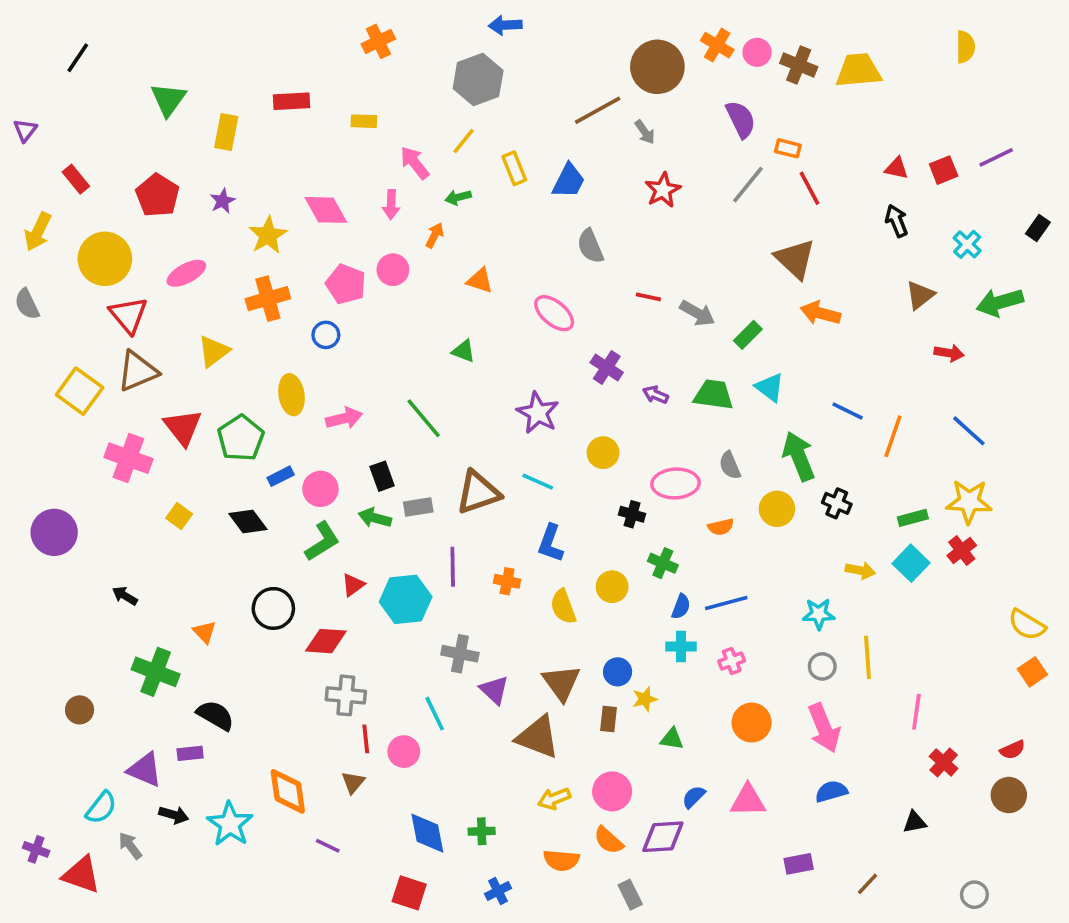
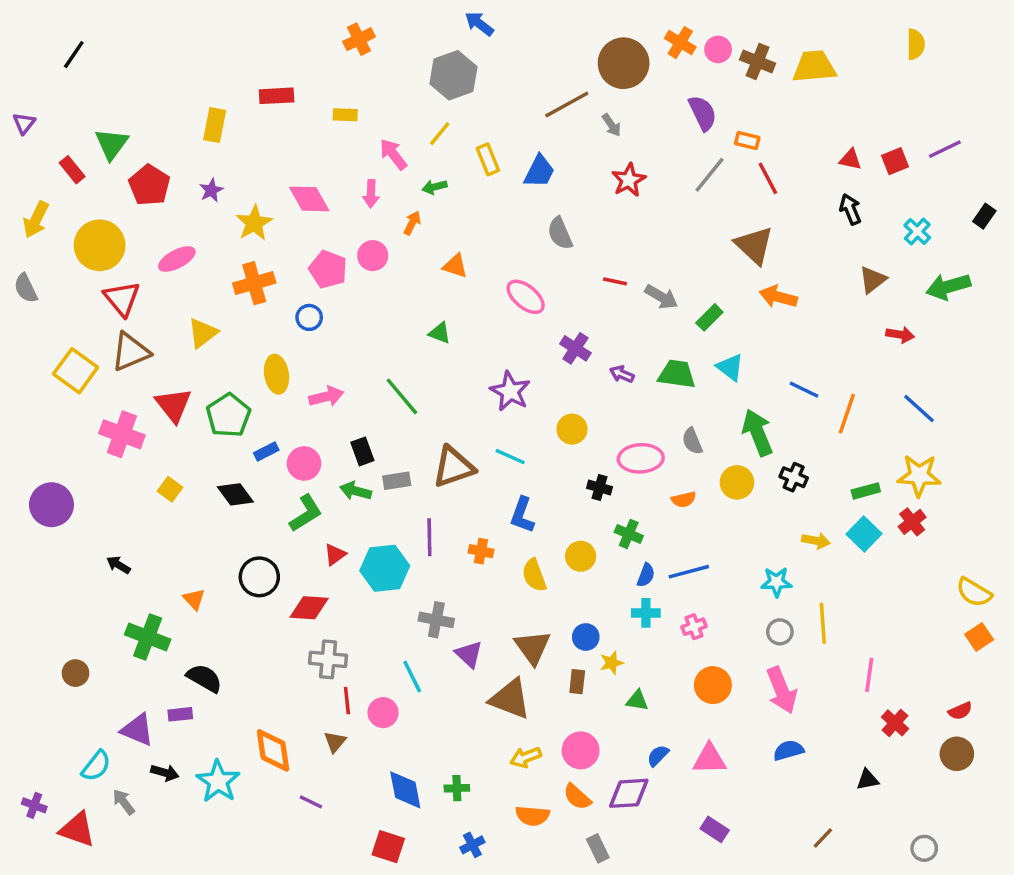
blue arrow: (505, 25) -> (479, 24), turned 40
green triangle: (168, 99) -> (112, 144), moved
purple rectangle: (799, 864) -> (715, 829), moved, turned 44

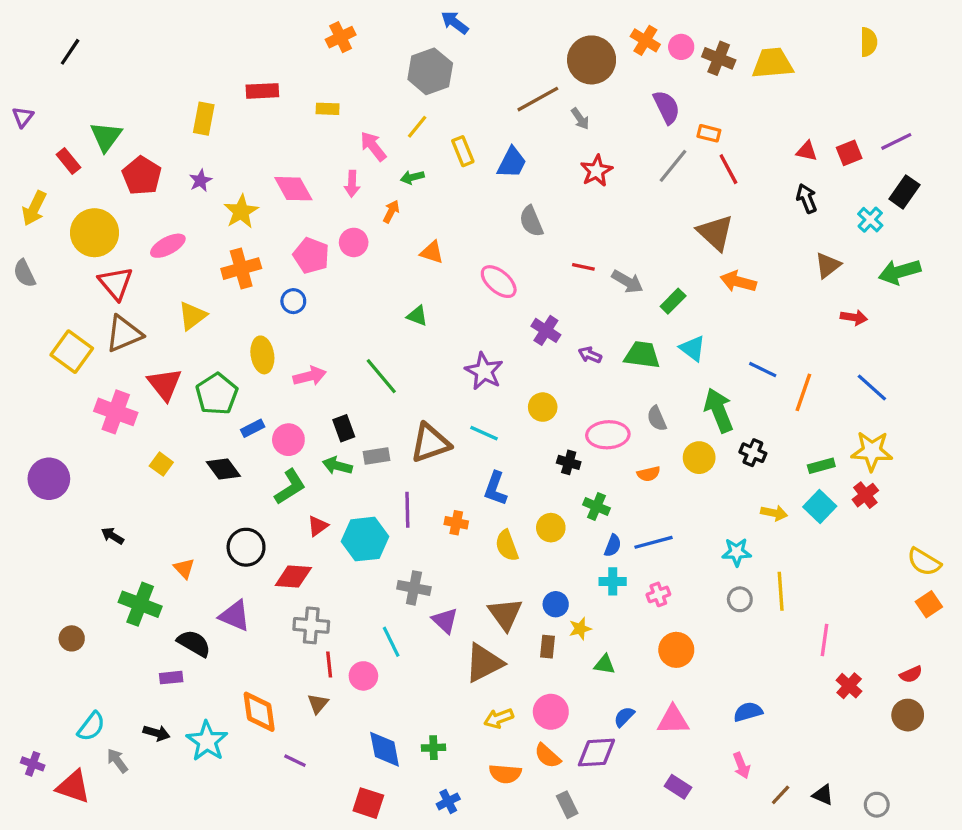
black rectangle: (984, 216) -> (904, 192), moved, size x1.4
pink arrow: (782, 690) -> (741, 766), moved, size x0.6
brown triangle: (510, 699) -> (484, 663), turned -48
purple triangle: (137, 730) -> (235, 616), moved
black triangle: (868, 780) -> (823, 795), moved, turned 35

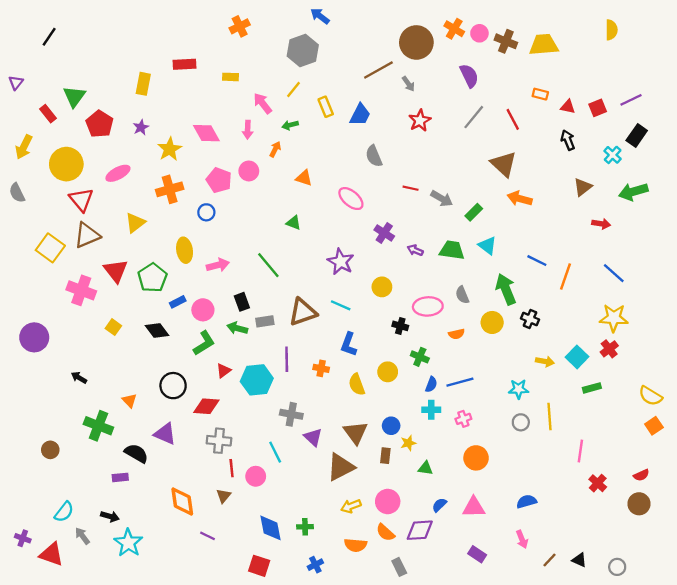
orange rectangle: (709, 133) -> (540, 94), moved
green rectangle: (821, 466) -> (592, 388), moved
cyan star: (207, 741) -> (128, 543), moved

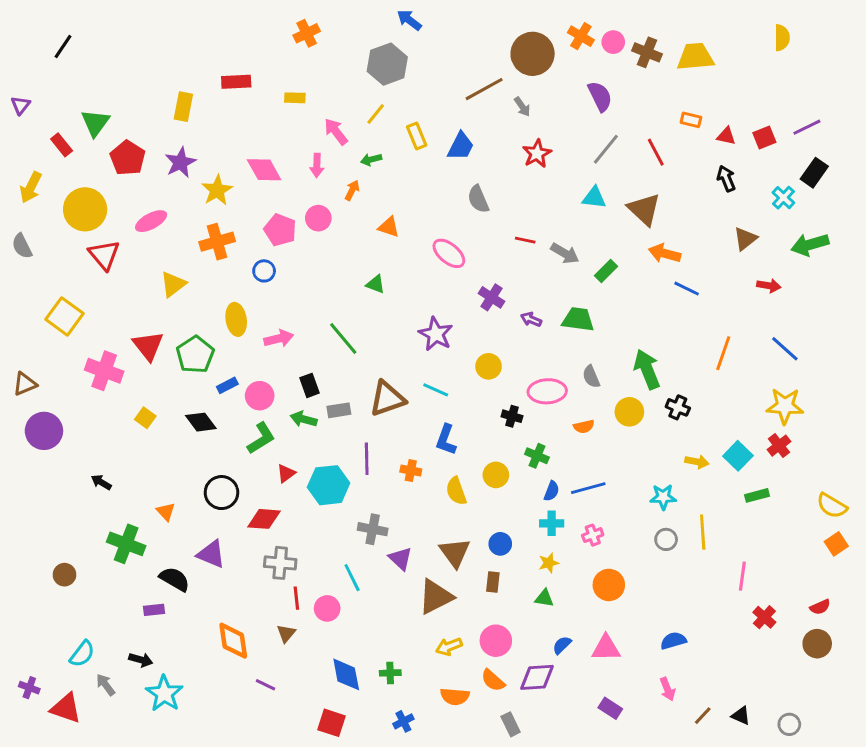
purple star: (141, 127) -> (180, 162), size x1.5
brown triangle: (87, 235) -> (25, 384), moved, size x0.7
cyan triangle: (488, 246) -> (594, 198), moved, turned -30
blue line: (537, 261) -> (687, 289), moved
yellow star: (408, 443) -> (549, 563), moved

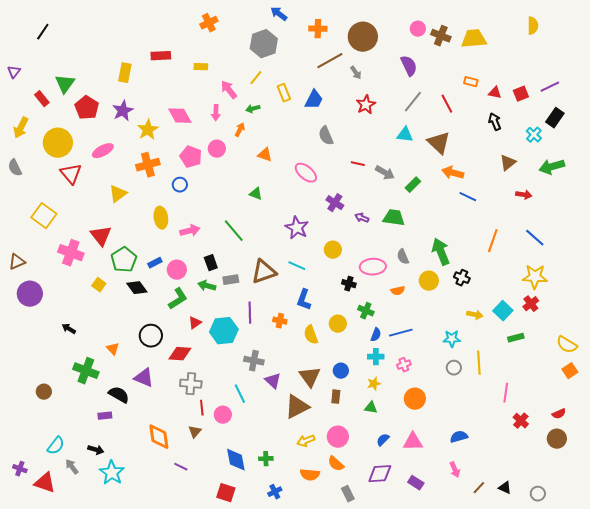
orange cross: (581, 36) -> (318, 29), moved, turned -30
green pentagon: (195, 355) -> (124, 260), moved
purple diamond: (537, 677) -> (380, 474), moved

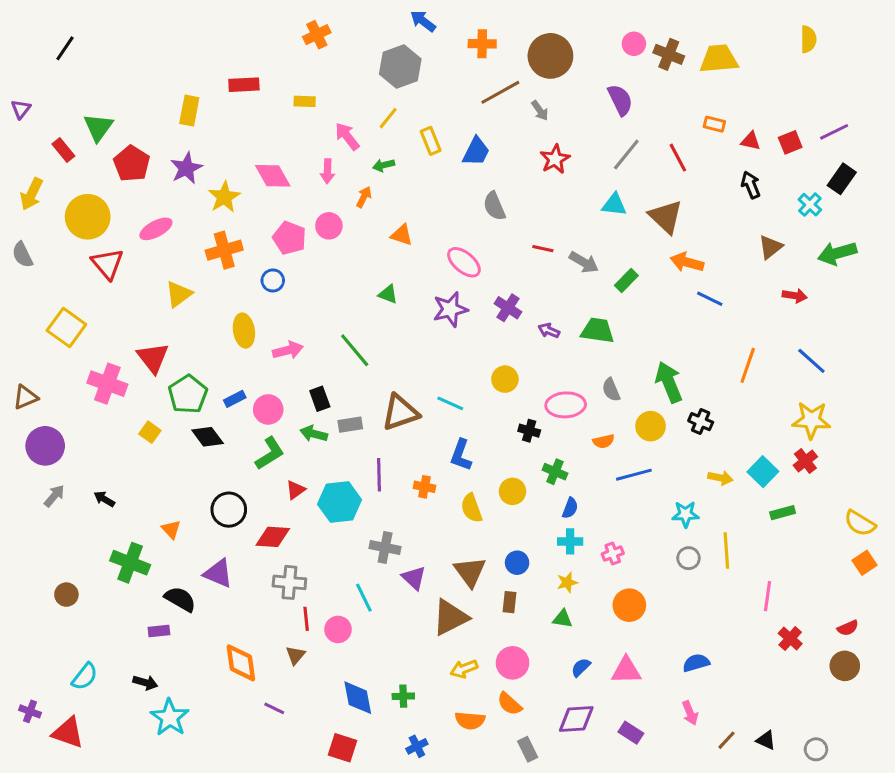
purple star: (297, 228) -> (450, 309), moved, turned 30
blue line: (401, 333) -> (634, 475), moved
gray arrow: (72, 467) -> (54, 496), moved, turned 77

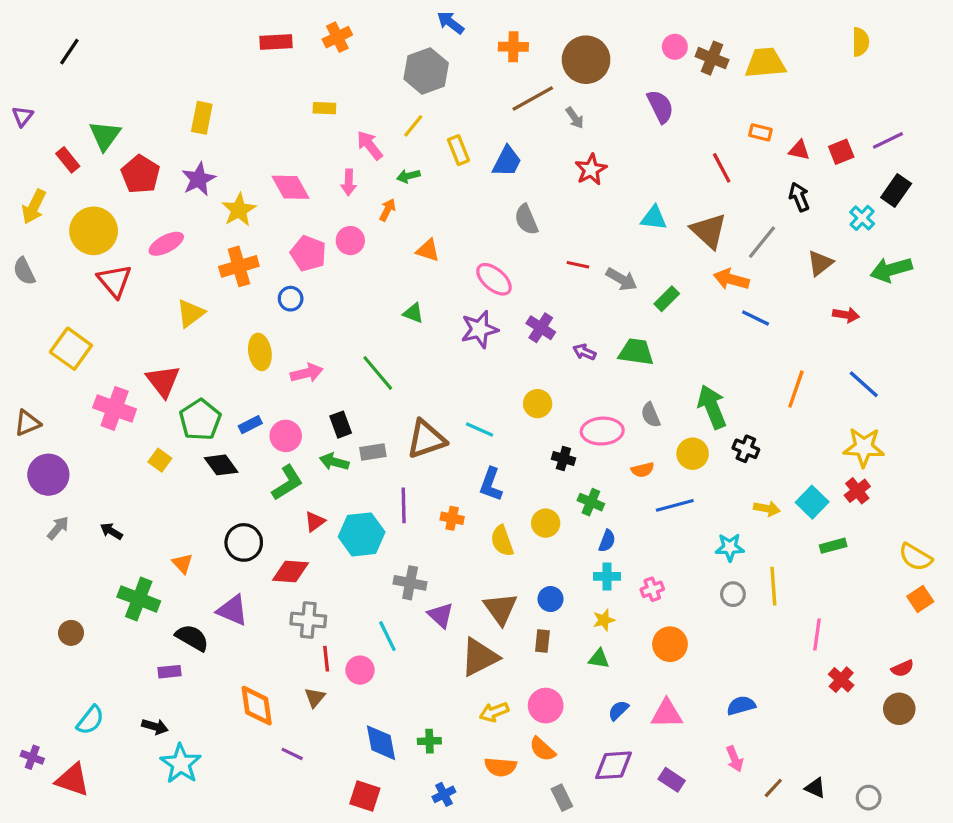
red rectangle: (244, 85) -> (276, 42), moved
gray line: (626, 155) -> (762, 242), moved

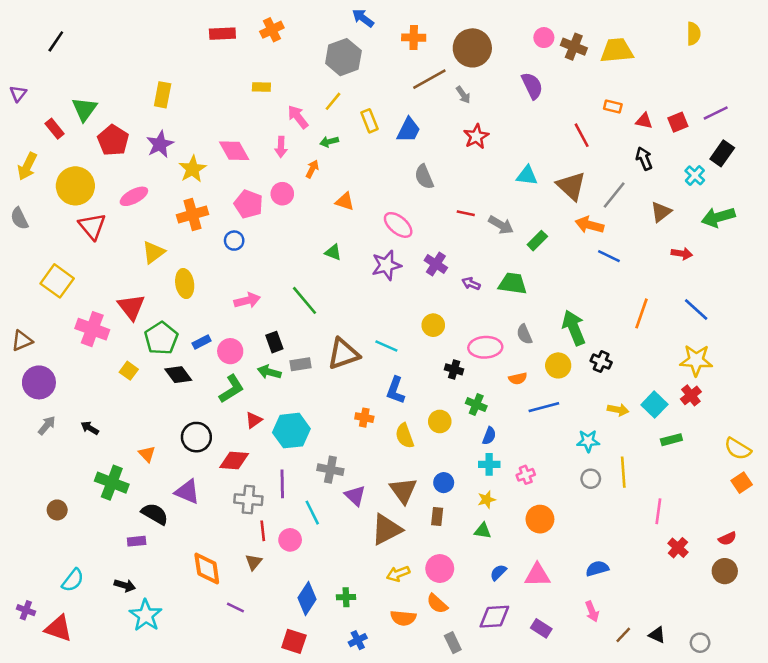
yellow ellipse: (260, 352) -> (185, 284), moved
purple line: (404, 505) -> (282, 484), moved
blue diamond: (381, 743) -> (307, 598), turned 44

